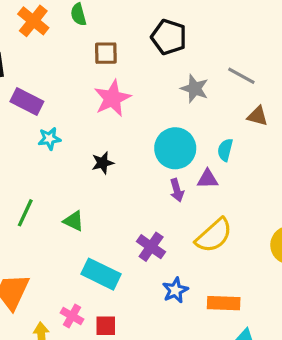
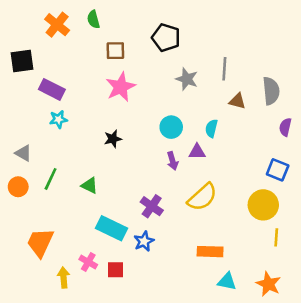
gray line: (241, 76) -> (224, 69), turned 65
cyan star: (49, 139) -> (58, 119), moved
cyan circle: (175, 148) -> (171, 127), size x0.7
blue star: (175, 290) -> (144, 241), moved

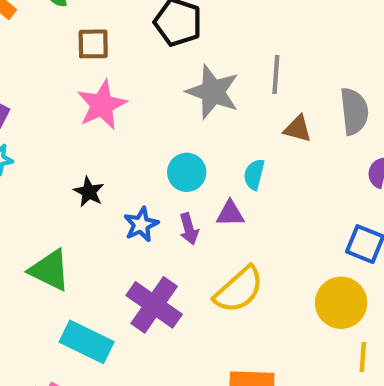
gray star: (187, 79) -> (213, 92), size x1.4
black star: (113, 139) -> (89, 192), turned -30
green triangle: (89, 185) -> (50, 270), size x1.5
purple cross: (152, 206) -> (154, 305), size x1.4
blue star: (144, 241) -> (141, 224), moved

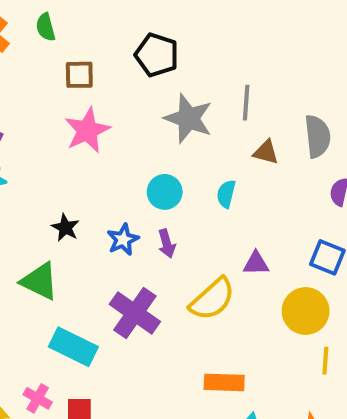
black star: (89, 192) -> (65, 228), moved
purple triangle: (230, 214) -> (256, 263), moved

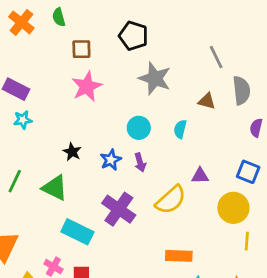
gray line: (246, 103) -> (216, 57), moved, turned -30

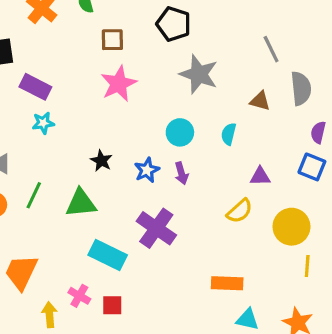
blue square: (248, 172) -> (312, 167), moved
purple triangle: (200, 176) -> (260, 176), moved
green triangle: (55, 188) -> (81, 203), turned -32
yellow semicircle: (171, 200) -> (240, 211), moved, size x0.7

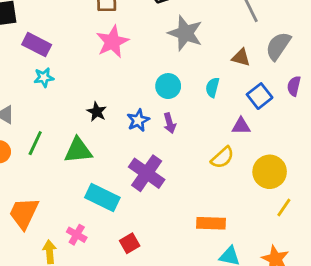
gray semicircle: (301, 88) -> (278, 46), turned -140
blue square: (312, 167) -> (260, 96), moved, turned 30
yellow line: (307, 266) -> (284, 208), turned 30
red square: (112, 305) -> (130, 243), moved, turned -30

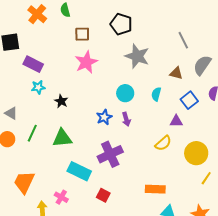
black star: (97, 112) -> (61, 101), moved
purple cross: (147, 173) -> (110, 154), turned 30
red square: (130, 243) -> (103, 195), moved, turned -32

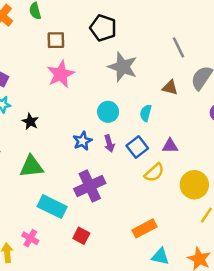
blue square: (189, 100) -> (137, 147), moved
orange rectangle: (155, 189) -> (145, 228), turned -30

